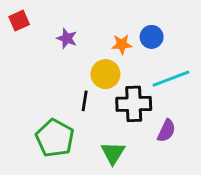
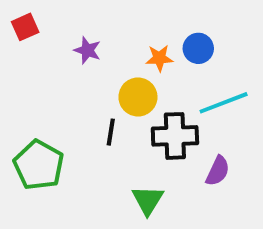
green pentagon: (55, 138) -> (39, 165), moved

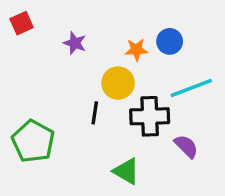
purple semicircle: (218, 171) -> (186, 146), turned -70
green triangle: (148, 200) -> (126, 171), turned -32

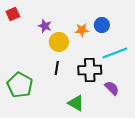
yellow circle: (118, 83) -> (59, 42), moved

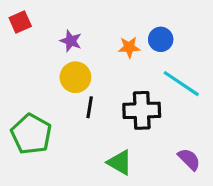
yellow circle: (59, 42) -> (75, 77), moved
cyan line: (115, 53) -> (181, 84), turned 55
purple semicircle: (112, 88) -> (189, 159), moved

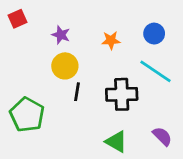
blue circle: (161, 39) -> (154, 34), moved
green triangle: (120, 162) -> (116, 142), moved

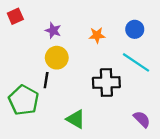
black line: (77, 92) -> (46, 80), moved
green triangle: (116, 142) -> (76, 119), moved

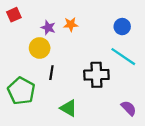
orange star: (97, 35) -> (71, 24), moved
yellow circle: (57, 58) -> (40, 48), moved
black line: (46, 80) -> (51, 73), moved

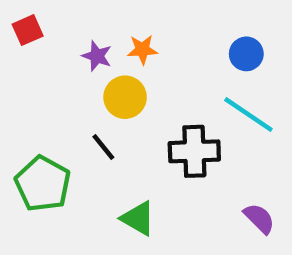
yellow circle: (40, 48) -> (125, 97), moved
black line: (51, 73) -> (103, 147), turned -48

